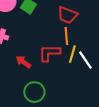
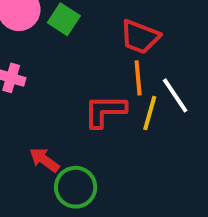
white line: (85, 60) -> (175, 95), moved
red arrow: (23, 62) -> (44, 160), moved

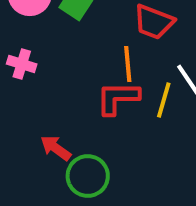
orange line: (138, 78) -> (128, 64), moved

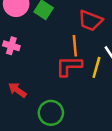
red arrow: (56, 148) -> (17, 90), moved

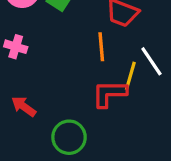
red L-shape: (69, 66) -> (109, 94), moved

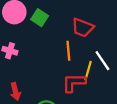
red arrow: (24, 107) -> (15, 91), turned -140

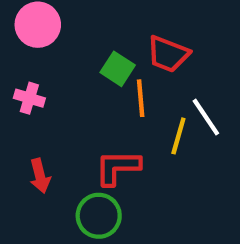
green square: (40, 18) -> (118, 69), moved
red L-shape: (74, 83) -> (118, 167), moved

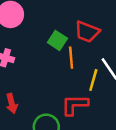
red L-shape: (118, 167) -> (75, 105), moved

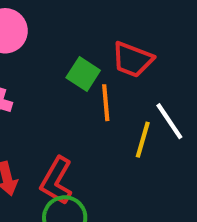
red L-shape: (75, 105) -> (56, 181), moved, turned -60

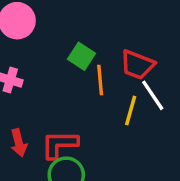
red trapezoid: (132, 60) -> (137, 65), moved
red L-shape: (56, 181) -> (59, 144), turned 60

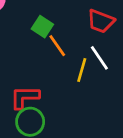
red trapezoid: (137, 65) -> (101, 21), moved
orange line: (100, 80) -> (57, 46), turned -30

